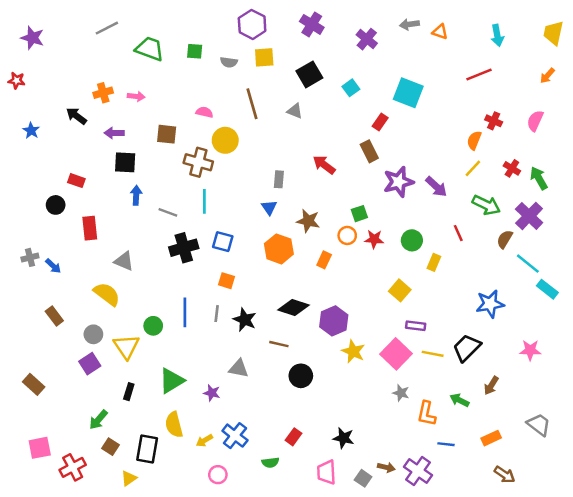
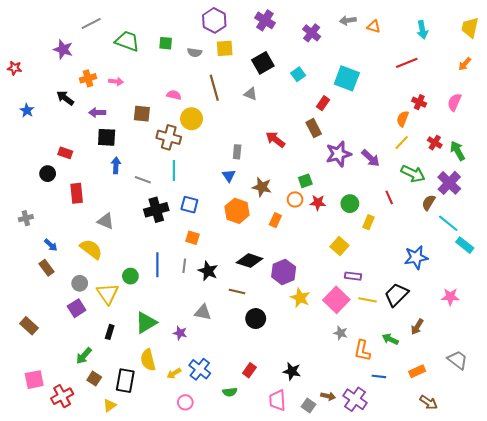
purple star: (32, 38) -> (63, 49), moved
blue arrow: (53, 266) -> (51, 245), moved

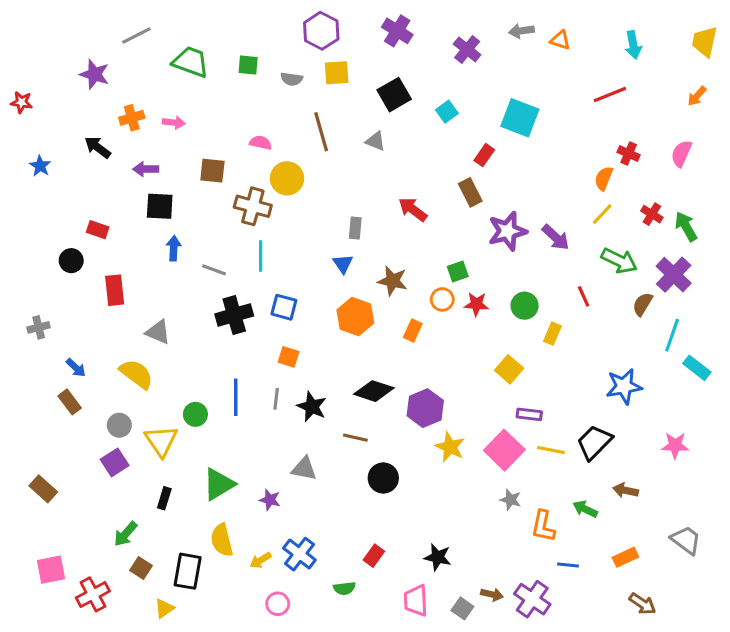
cyan line: (448, 223) -> (672, 335), turned 70
brown arrow: (417, 327) -> (625, 490), turned 70

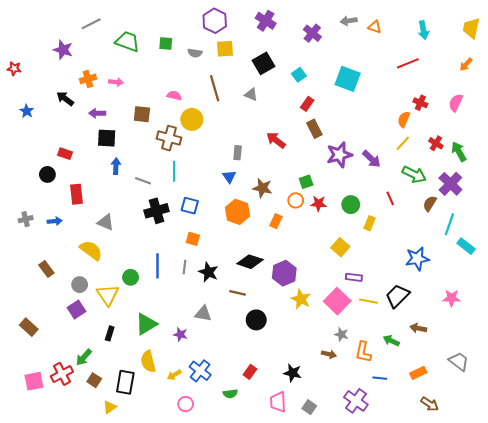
red rectangle: (484, 155) -> (307, 104), moved
blue arrow: (76, 368) -> (55, 221), moved, turned -48
red cross: (93, 594) -> (62, 374), moved
brown arrow: (492, 594) -> (329, 354), moved

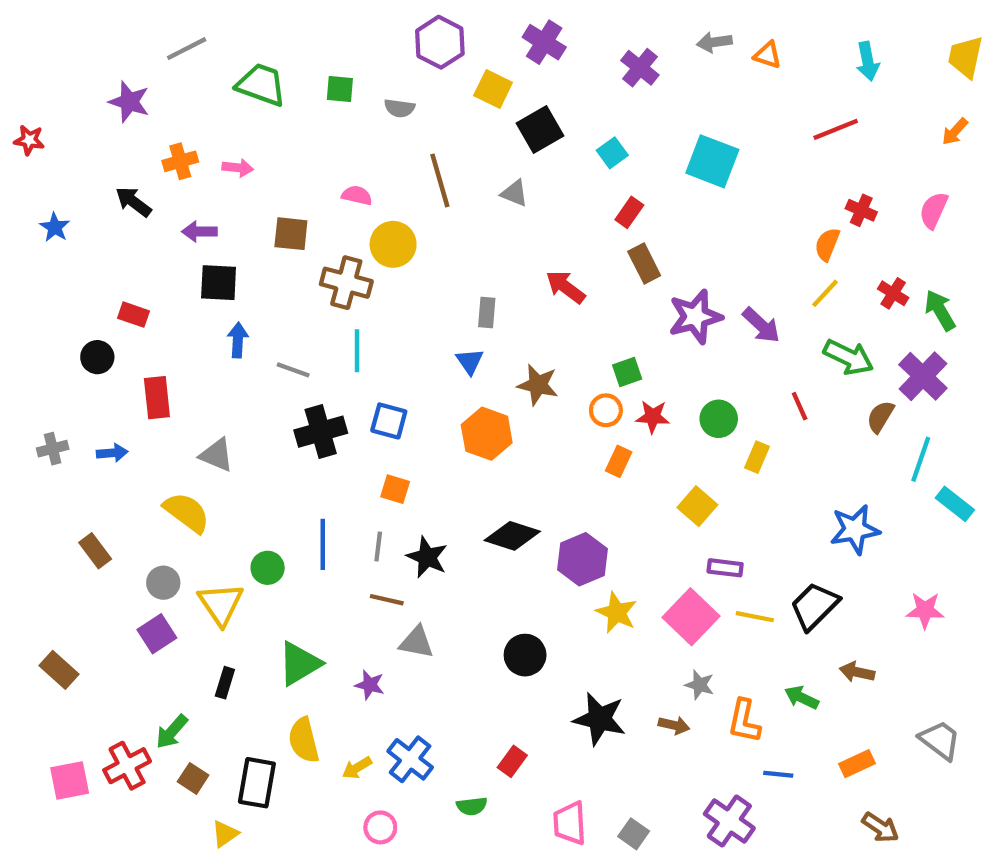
yellow square: (225, 49) -> (493, 89), moved, turned 30
orange rectangle: (276, 221) -> (619, 461), moved
brown line: (238, 293) -> (387, 600), moved
black star: (293, 373) -> (600, 719), moved, size x1.4

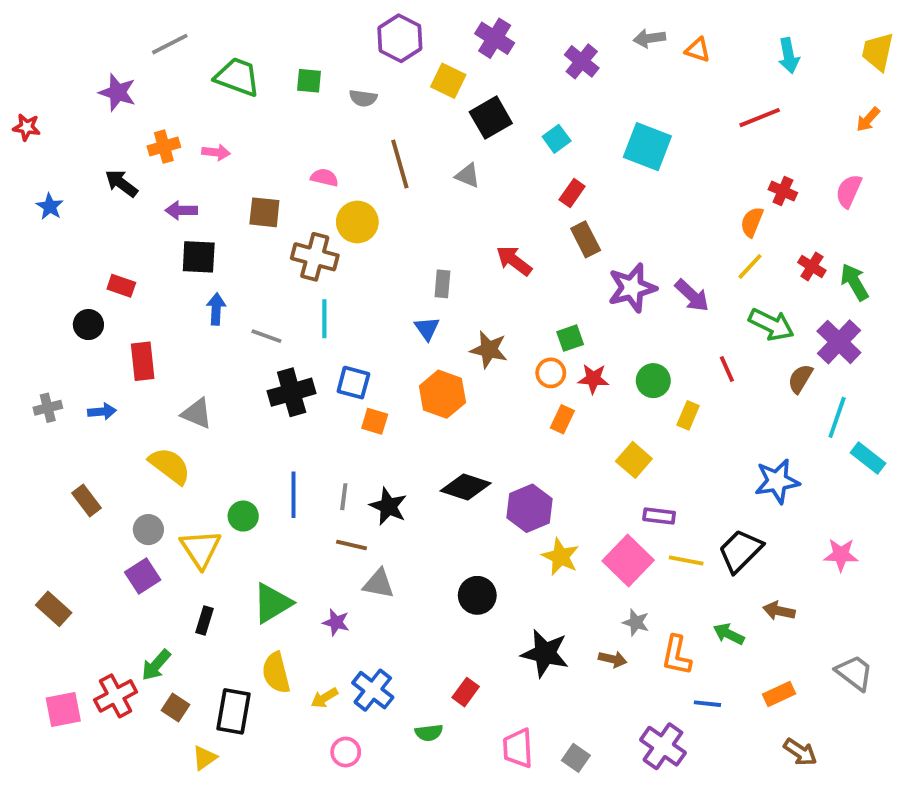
orange square: (395, 489) -> (375, 421), moved

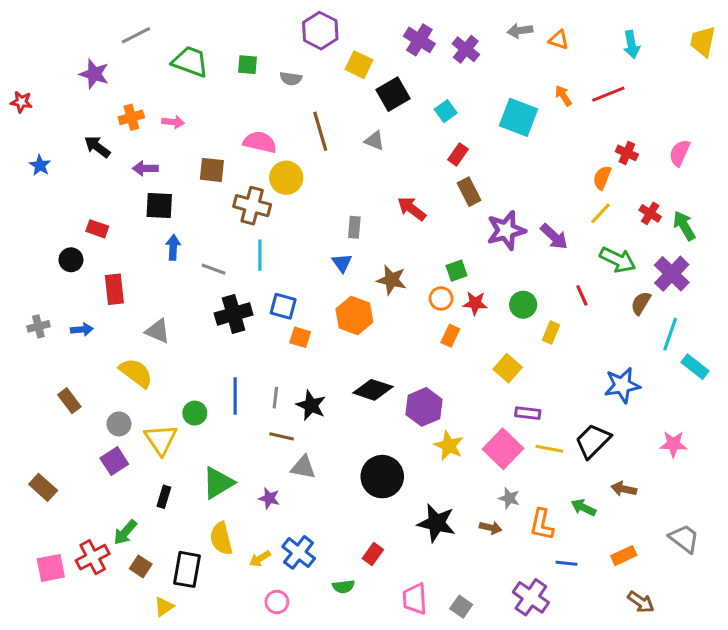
purple cross: (495, 38) -> (419, 40), moved
orange arrow: (868, 119) -> (563, 96), moved, turned 105
pink semicircle: (324, 178) -> (260, 142), size x1.5
black circle: (477, 595) -> (382, 477), size x1.4

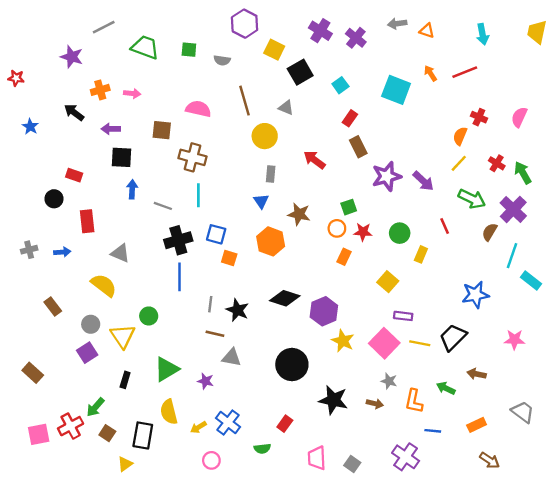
yellow circle: (286, 178) -> (265, 136), moved
blue line: (235, 396) -> (179, 277), moved

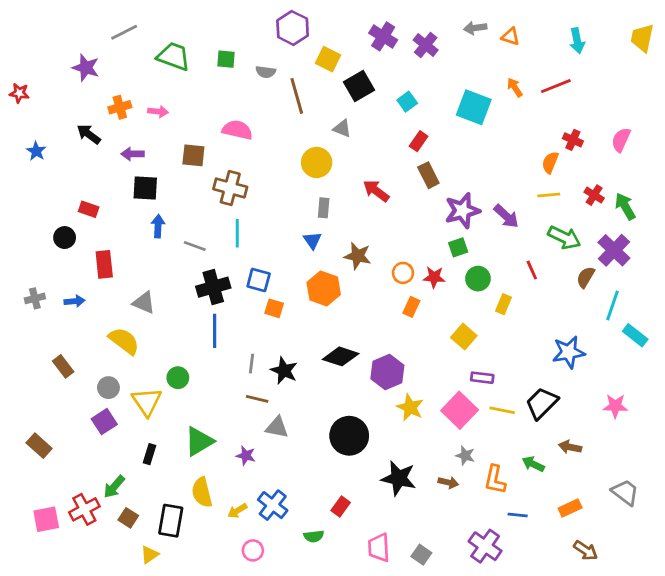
brown line: (245, 101) -> (297, 96), moved
yellow line: (459, 163) -> (549, 195), turned 42
green square: (349, 207) -> (458, 247), moved

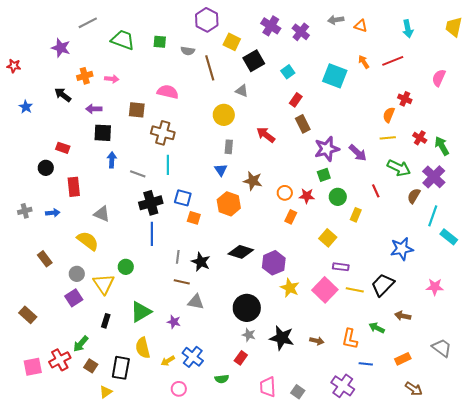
pink semicircle: (621, 140) -> (439, 78), moved
gray star: (465, 456) -> (249, 335), moved

